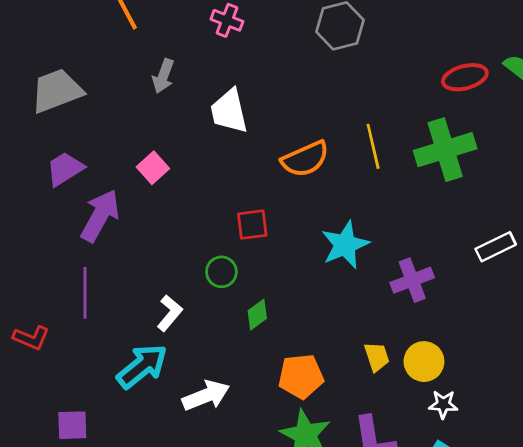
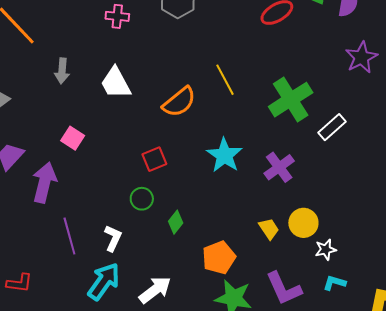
pink cross: (227, 20) -> (117, 16), moved
green cross: (445, 150) -> (291, 100), moved
purple line: (85, 293) -> (69, 236), moved

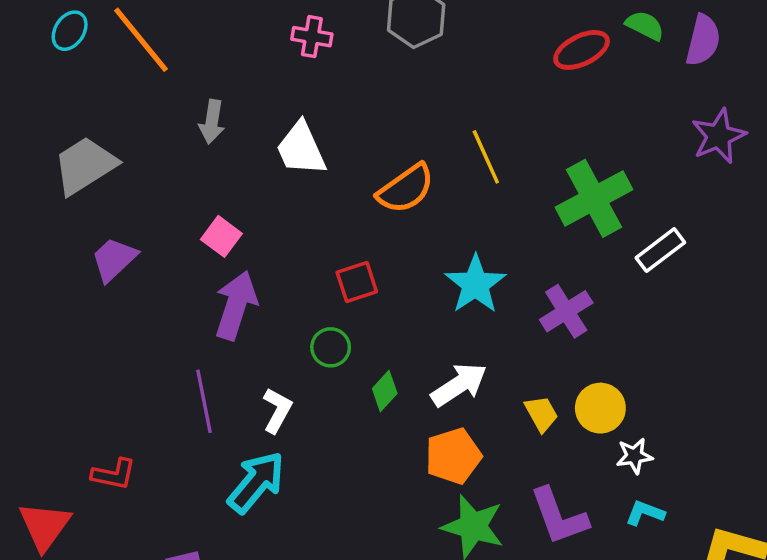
purple arrow: (44, 182) -> (236, 305), moved
white arrow: (155, 290) -> (459, 385), moved

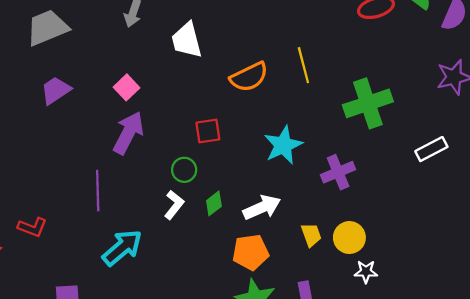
white rectangle: (660, 250) -> (431, 149), moved
white L-shape: (277, 410) -> (174, 205), moved

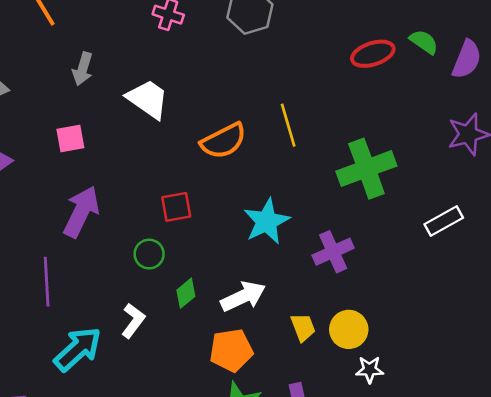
white trapezoid: (187, 40) -> (148, 99), turned 141
pink square: (127, 87) -> (70, 138), moved, turned 35
white L-shape: (174, 205) -> (133, 321), moved

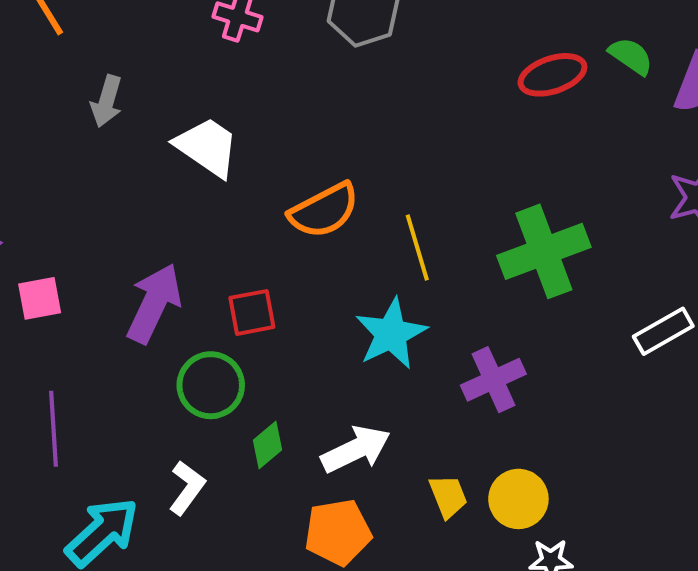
yellow line: (288, 125) -> (417, 247), moved
pink square: (70, 138) -> (40, 298), moved
purple arrow: (81, 212) -> (154, 303), moved
green circle: (149, 254) -> (211, 385), size x1.4

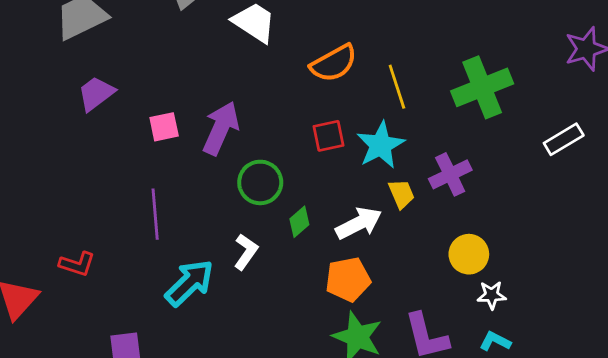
pink square: (40, 298) -> (164, 127), moved
red square: (252, 312) -> (328, 136), moved
yellow trapezoid: (448, 496) -> (401, 194), moved

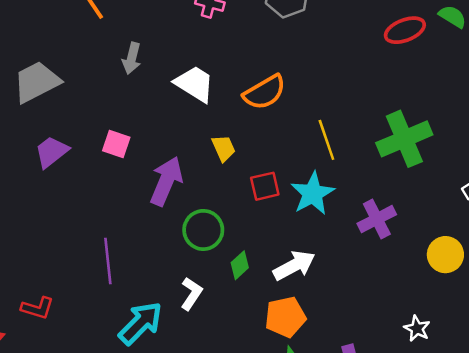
orange semicircle: (334, 63) -> (265, 92), moved
pink square: (164, 127) -> (116, 144), moved, turned 32
yellow trapezoid: (401, 194) -> (223, 148), moved
yellow circle: (469, 254) -> (445, 255), moved
white star: (492, 295) -> (417, 329), turned 30

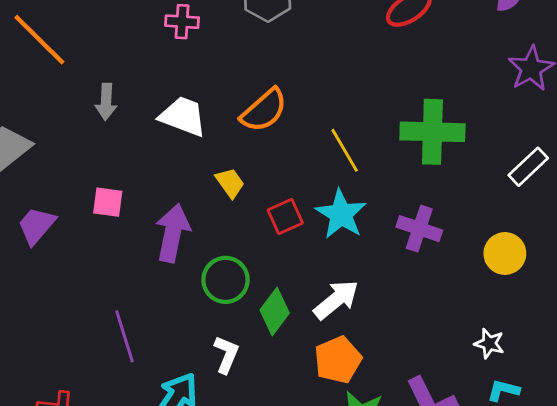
green cross: (404, 139) -> (432, 132), turned 36
purple cross: (377, 219) -> (419, 229), turned -33
green diamond: (240, 265) -> (275, 312), size x1.4

